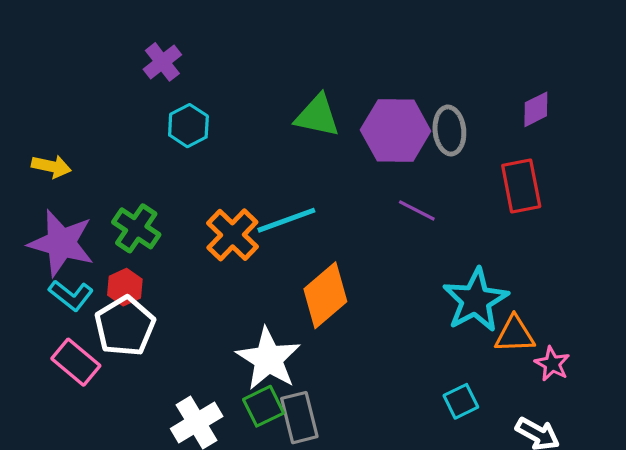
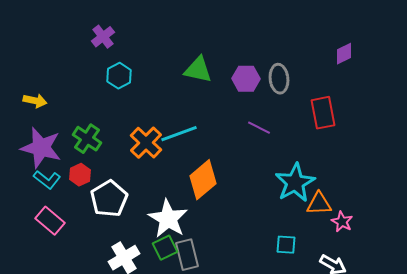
purple diamond: (536, 109) -> (344, 54), moved
purple hexagon: (396, 130) -> (246, 79), size x0.7
white pentagon: (125, 326) -> (109, 199), moved
cyan square: (461, 401) -> (286, 245), turned 30

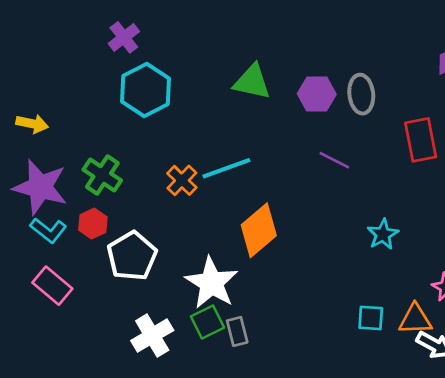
cyan hexagon: (119, 76) -> (145, 90), size x1.5
orange cross: (146, 143) -> (182, 180), size x0.7
cyan star: (295, 183) -> (383, 234), size x0.6
orange triangle: (319, 204) -> (415, 319), moved
gray rectangle: (187, 255) -> (237, 331), size x0.7

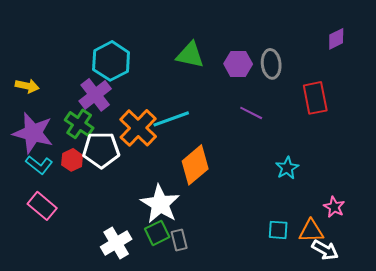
purple cross: (124, 37) -> (95, 95), moved, size x1.4
orange cross: (182, 180) -> (138, 128), size x1.6
white pentagon: (132, 256) -> (101, 150), moved, turned 30

